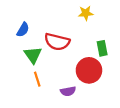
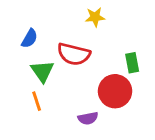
yellow star: (86, 13) -> (95, 17), moved
orange line: (37, 79) -> (37, 101), moved

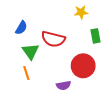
yellow star: (95, 17) -> (81, 12), moved
green rectangle: (132, 63) -> (96, 36), moved

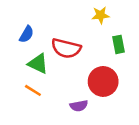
green triangle: (31, 51) -> (38, 64), turned -30
orange line: (26, 73) -> (33, 90), turned -40

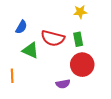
green rectangle: (118, 44) -> (78, 39), moved
orange line: (33, 90) -> (12, 76), moved, turned 56

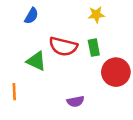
blue semicircle: (21, 27) -> (31, 16), moved
red circle: (82, 65) -> (116, 72), moved

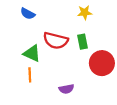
blue semicircle: (31, 16) -> (28, 14), turned 88
orange line: (14, 92) -> (30, 75), moved

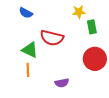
green rectangle: (83, 42) -> (92, 27), moved

